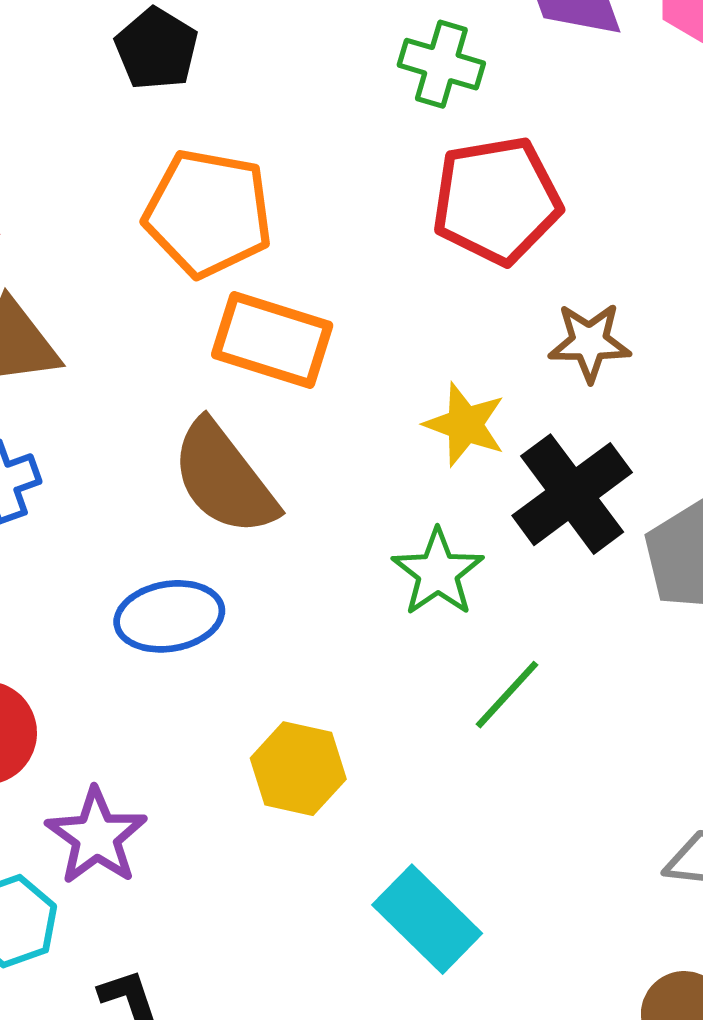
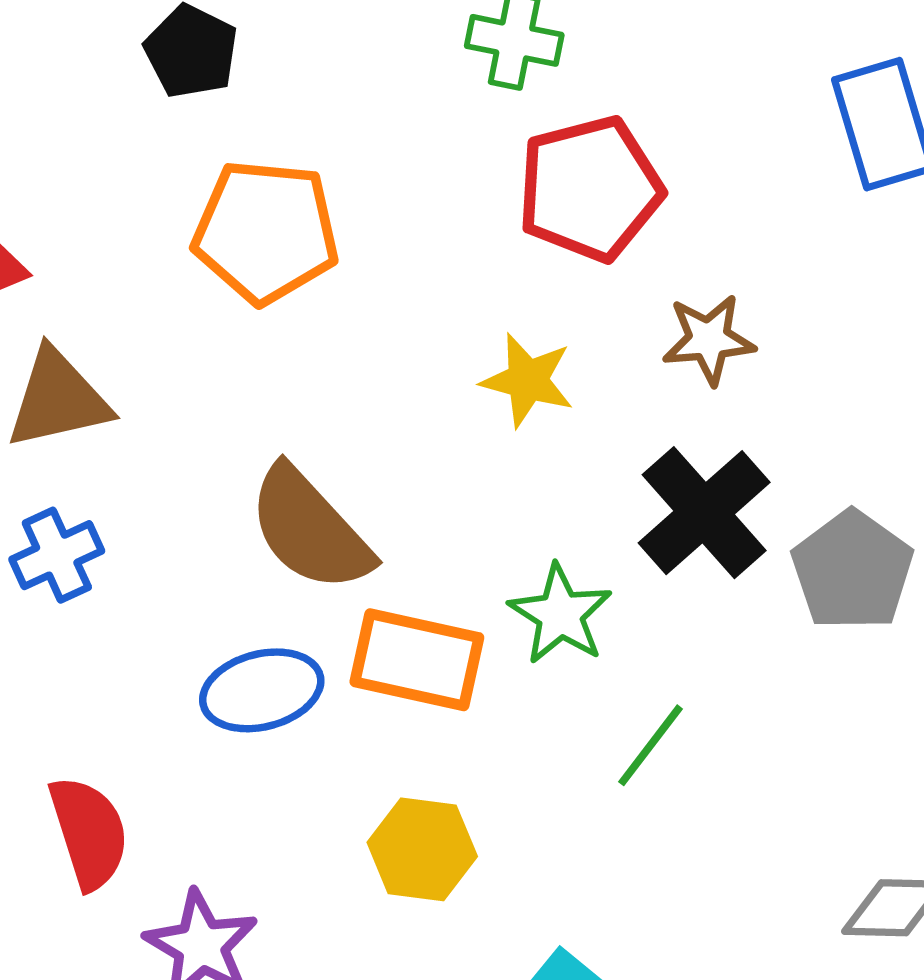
orange rectangle: (272, 340) -> (417, 660), moved
yellow star: (465, 425) -> (527, 380), moved

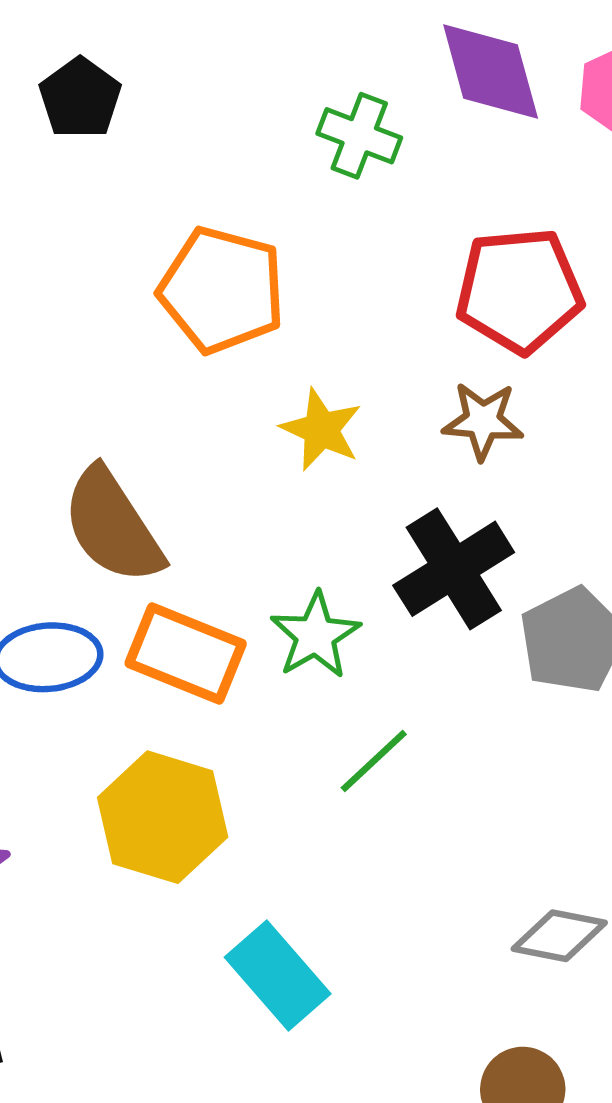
red pentagon: (590, 189) -> (519, 290), moved
orange pentagon: (266, 232) -> (222, 290), moved
yellow hexagon: (422, 849) -> (163, 817), size x1.4

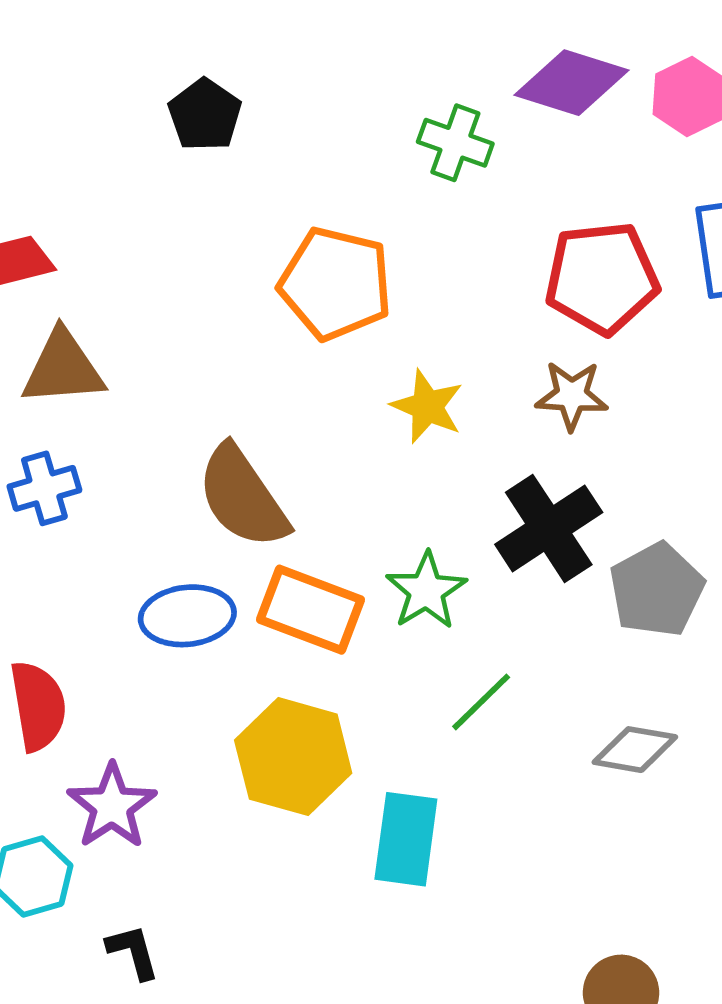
purple diamond: (491, 72) -> (572, 83), turned -56
gray diamond: (559, 936) -> (635, 750), moved
cyan rectangle: (278, 976) -> (406, 839), moved, turned 50

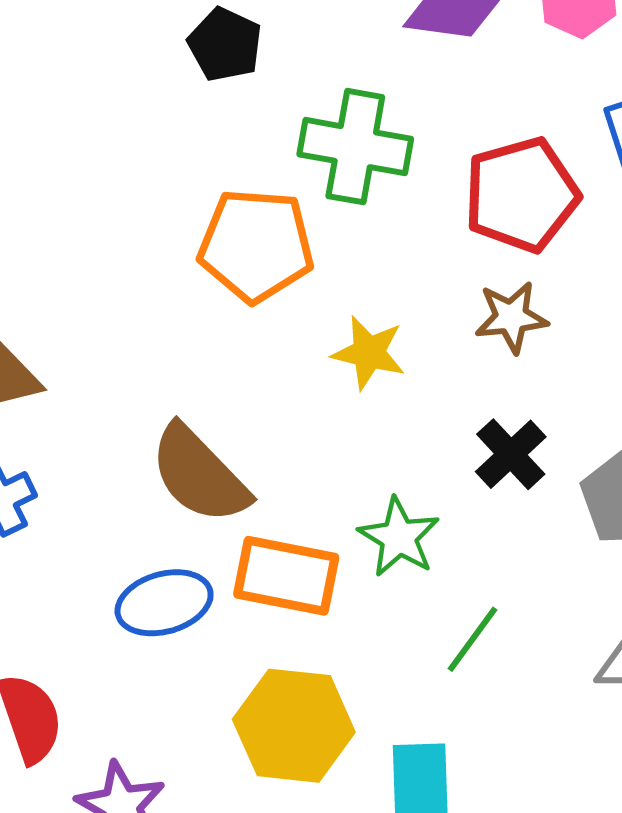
black pentagon: (205, 115) -> (225, 44), moved
green cross: (455, 143) -> (355, 147), moved, size x1.5
black cross: (549, 528) -> (511, 454), size x0.7

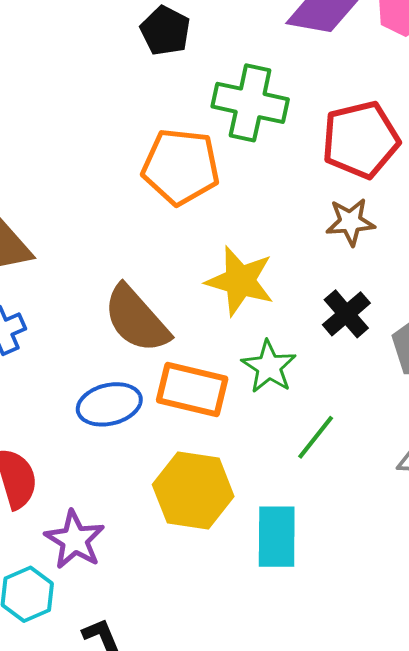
yellow star: (369, 353) -> (240, 281), moved, size x1.4

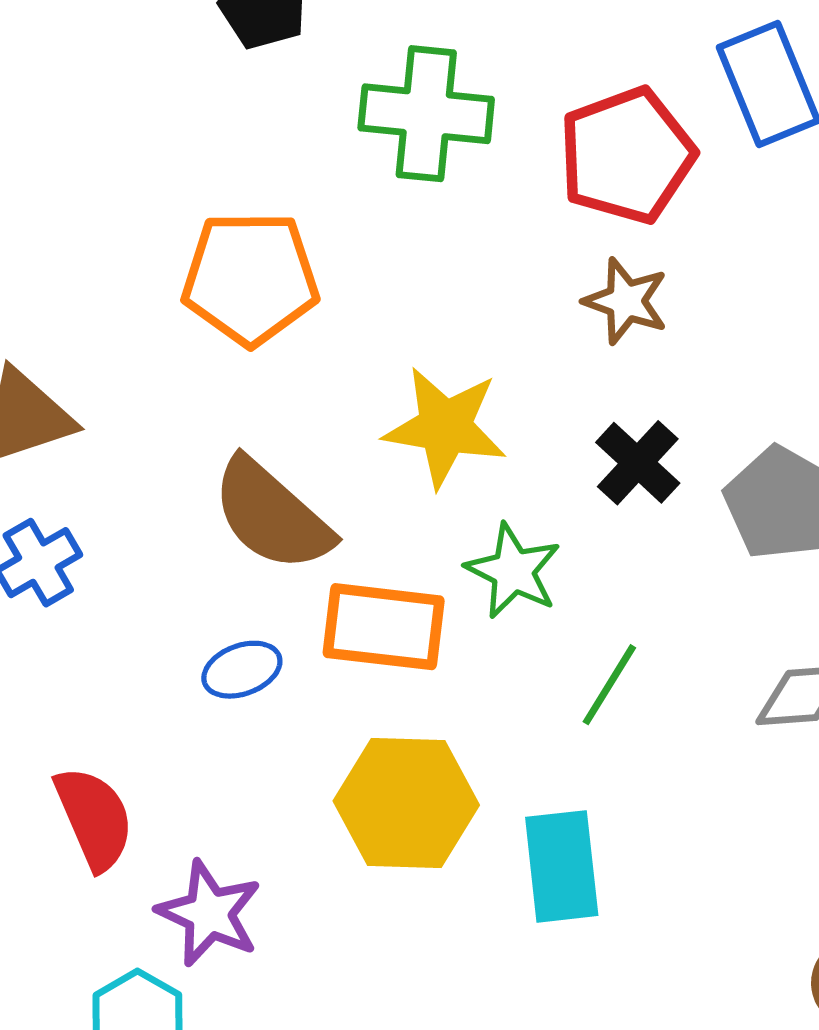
orange pentagon: (181, 167) -> (250, 278), moved
brown star: (350, 222) -> (626, 301), turned 30
blue ellipse: (109, 404) -> (242, 670), size x0.7

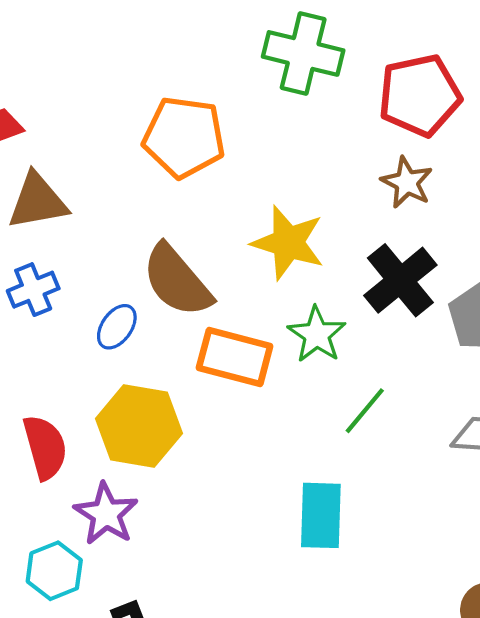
black cross: (638, 463) -> (400, 280), size x1.4
blue ellipse: (242, 670) -> (117, 327), moved, turned -42
yellow hexagon: (406, 803) -> (139, 426), moved

